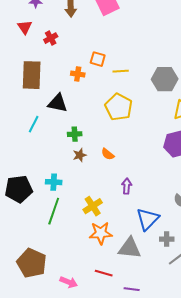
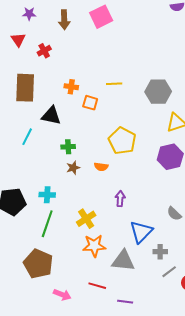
orange square: (98, 59) -> (90, 103), moved
yellow pentagon: (119, 107) -> (122, 141), moved
orange semicircle: (108, 154) -> (101, 167), turned -32
brown pentagon: (32, 263) -> (38, 264), moved

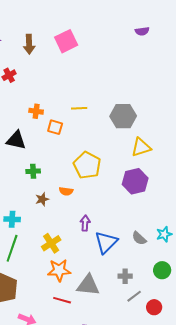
brown star: (73, 168) -> (42, 199), moved
blue triangle: (141, 232) -> (106, 242), moved
red line: (97, 286) -> (62, 300), moved

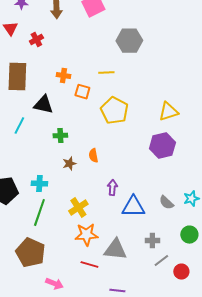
gray hexagon: (123, 116) -> (129, 41), moved
yellow pentagon: (87, 165) -> (114, 111), moved
orange semicircle: (66, 191) -> (93, 156), turned 72
blue triangle: (106, 242) -> (133, 207), turned 45

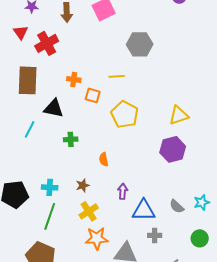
red cross: (36, 40) -> (47, 43), size x1.6
brown star: (69, 164) -> (83, 185), moved
gray cross: (152, 241) -> (155, 235), moved

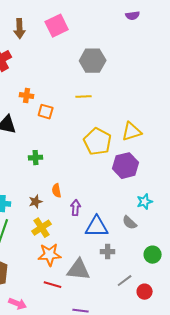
yellow line: (117, 76) -> (84, 97), moved
yellow pentagon: (125, 114) -> (98, 142), moved
green cross: (71, 139) -> (36, 158), moved
orange semicircle: (104, 159) -> (57, 191), moved
cyan star: (202, 202) -> (145, 202), moved

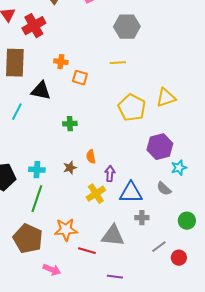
purple hexagon: (126, 166) -> (160, 147), moved
yellow cross: (42, 228) -> (96, 194), moved
orange star: (50, 255) -> (66, 230), moved

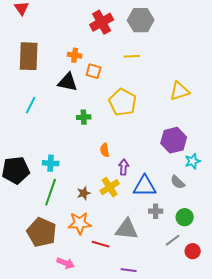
red cross: (34, 26) -> (102, 22), moved
black triangle: (41, 91) -> (68, 82), moved
yellow pentagon: (132, 108) -> (123, 102), moved
brown star: (70, 168) -> (84, 193), moved
green circle: (187, 221) -> (185, 217), moved

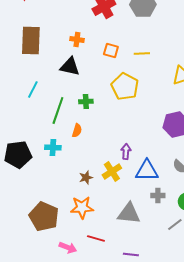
yellow line: (132, 56) -> (142, 54), moved
orange square: (94, 71) -> (111, 50), moved
orange semicircle: (105, 150) -> (77, 130), moved, turned -152
green line: (51, 192) -> (58, 110), moved
red line: (101, 244) -> (96, 238), moved

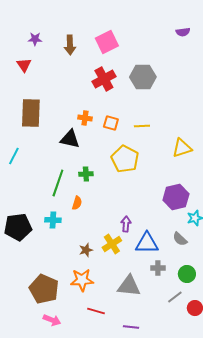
orange cross: (77, 40) -> (85, 118), moved
cyan line: (33, 90) -> (14, 156), moved
pink arrow: (68, 248) -> (52, 320), moved

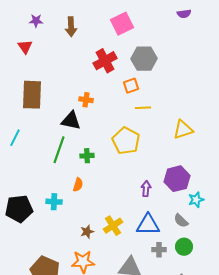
pink square: (107, 42) -> (122, 24), moved
orange square: (111, 123) -> (131, 86), moved, turned -35
green line: (58, 183) -> (59, 150), moved
purple arrow: (126, 224) -> (146, 189), moved
green circle: (187, 274) -> (184, 247), moved

